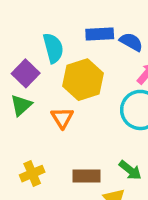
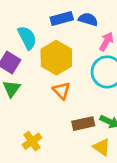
orange triangle: (62, 118) -> (61, 91), moved
brown rectangle: (87, 176) -> (83, 124), moved

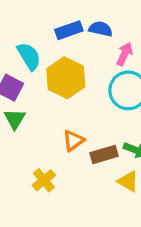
orange triangle: (61, 91) -> (73, 141), moved, turned 42

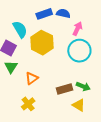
orange triangle: (73, 141) -> (32, 78), moved

